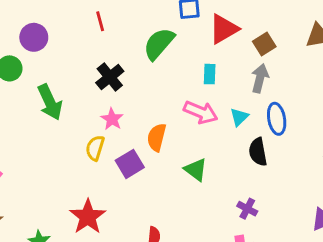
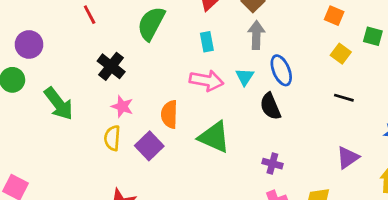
green triangle: (196, 170) -> (214, 137), size x1.4

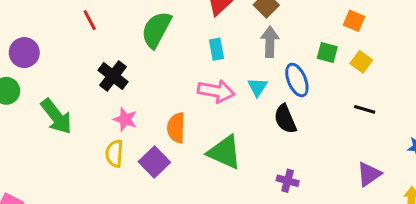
green square: (373, 36) -> (327, 52), moved

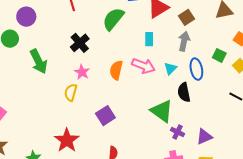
orange semicircle: (176, 128) -> (116, 70), moved
green triangle: (225, 152) -> (162, 111), moved
purple square: (154, 162) -> (105, 116), moved
purple triangle: (369, 174) -> (204, 137), moved

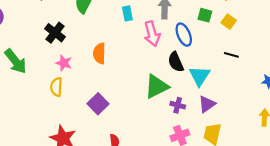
pink arrow: (143, 66) -> (152, 34), moved, turned 65
cyan triangle: (170, 68) -> (200, 76), moved, size x1.5
green triangle: (162, 111) -> (156, 86), turned -50

